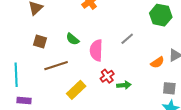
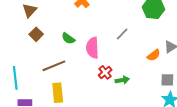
brown square: (40, 42) -> (36, 34), moved, turned 32
yellow rectangle: (76, 90) -> (58, 93), moved, turned -48

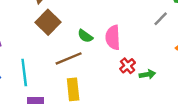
brown square: (36, 34) -> (48, 22), size x1.5
gray line: (122, 34) -> (161, 19), moved
green semicircle: (68, 38) -> (85, 36), moved

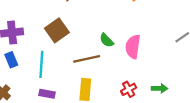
brown square: (48, 22) -> (57, 30), moved
red cross: (128, 66) -> (129, 89), moved

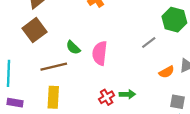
brown square: (57, 30) -> (35, 30), moved
red cross: (129, 89) -> (107, 97), moved

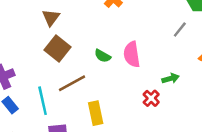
brown line: (54, 67) -> (72, 83), moved
green arrow: (127, 94) -> (171, 79), moved

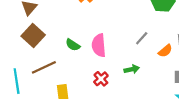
gray line: (180, 30) -> (142, 38), moved
red cross: (151, 98) -> (101, 79), moved

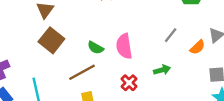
brown line: (44, 67) -> (82, 72), moved

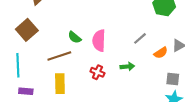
brown square: (51, 40) -> (27, 30), moved
red cross: (129, 83) -> (97, 72), turned -32

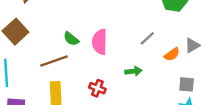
red cross: (97, 72) -> (97, 88), moved

